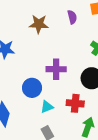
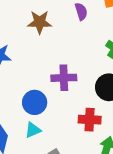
cyan triangle: (47, 107) -> (33, 130), moved

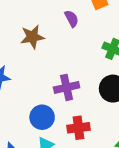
red cross: (90, 120) -> (78, 128), moved

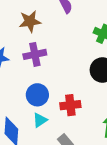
purple cross: (67, 87) -> (35, 54), moved

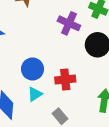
purple cross: (35, 54) -> (69, 23), moved, turned 35

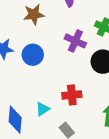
blue circle: (33, 69) -> (33, 55), moved

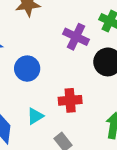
blue circle: (33, 55) -> (27, 69), moved

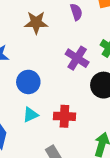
cyan triangle: (35, 116) -> (30, 115), moved

